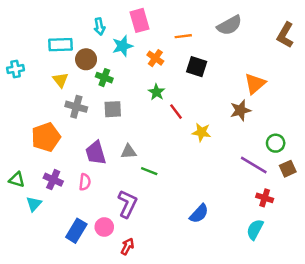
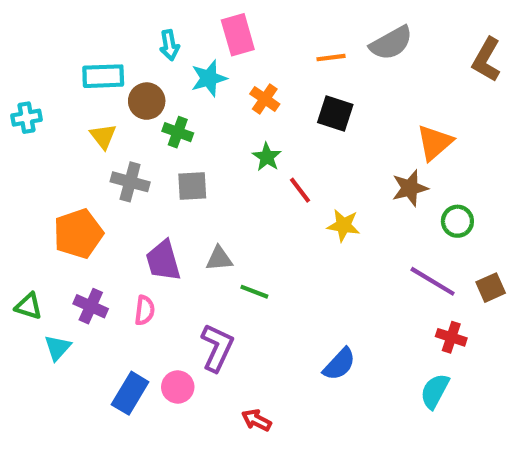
orange line: (183, 36) -> (331, 58), moved
green circle: (276, 143) -> (457, 221), moved
red arrow: (127, 246) -> (256, 420), moved, turned -91

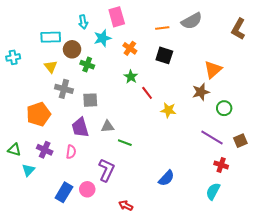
gray square: (192, 186) -> (90, 100), moved

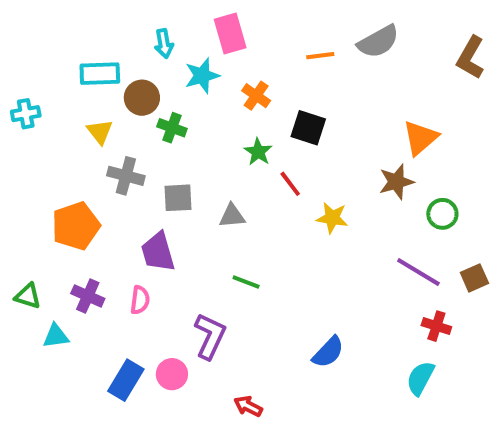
black square: (164, 55) -> (308, 128), moved
gray triangle: (108, 126) -> (232, 216), moved
cyan triangle: (28, 170) -> (56, 336), turned 40

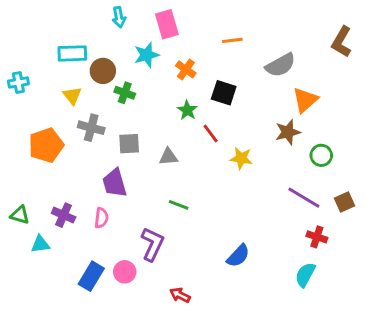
gray semicircle: (378, 42) -> (280, 65), moved
cyan arrow: (164, 44) -> (119, 17), moved
orange pentagon: (76, 226) -> (46, 145), moved

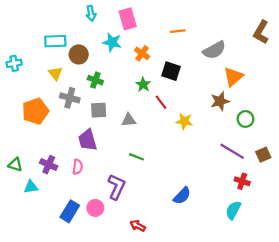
cyan star: (147, 55) -> (112, 42), turned 30
green cross: (125, 93) -> (95, 80), moved

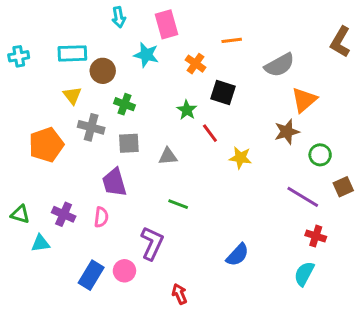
orange cross: (142, 53) -> (195, 64), moved
cyan cross: (14, 63) -> (19, 56), moved
brown square: (263, 155) -> (343, 187), moved
red arrow: (138, 226) -> (180, 294), turned 40

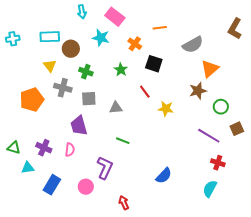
pink rectangle: (166, 24) -> (115, 17), turned -36
green star: (187, 110) -> (121, 70), moved
blue rectangle: (91, 275) -> (52, 185), moved

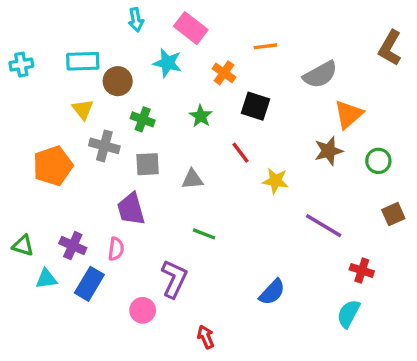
green circle: (221, 107) -> (378, 161), moved
purple line: (209, 136) -> (324, 226), moved
blue rectangle: (52, 185) -> (89, 284), moved

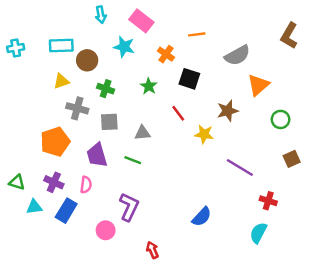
yellow triangle: (83, 109) -> (61, 81), turned 49
brown star: (329, 151) -> (228, 111), moved
orange pentagon: (53, 166) -> (55, 142), moved
green line: (204, 234) -> (133, 160), moved

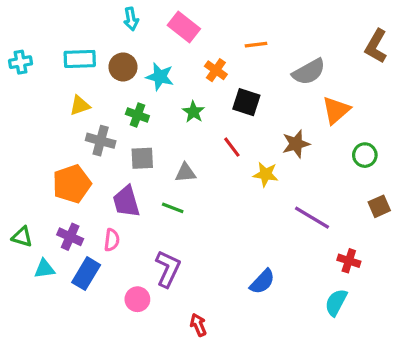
cyan star: (124, 47) -> (160, 77), moved
brown circle: (87, 60) -> (123, 67), moved

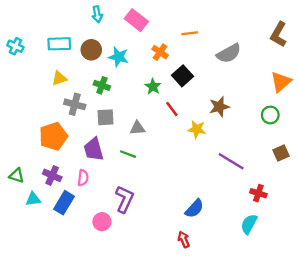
cyan cross: (20, 62) -> (15, 46), turned 35
black square: (246, 102) -> (183, 76), turned 30
orange triangle: (336, 110) -> (281, 82), moved
green star: (193, 112) -> (153, 87), moved
red arrow: (198, 325) -> (184, 239), moved

